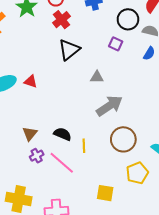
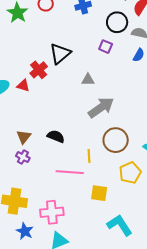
red cross: (62, 20) -> (39, 70), moved
yellow line: (84, 146) -> (89, 156), moved
purple cross: (37, 156) -> (23, 157), moved, turned -32
pink line: (62, 163) -> (70, 172), moved, turned -36

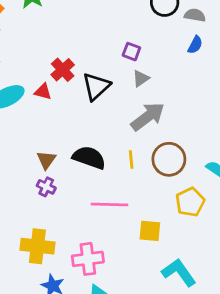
purple square: (106, 47) -> (131, 52), moved
black triangle: (60, 53) -> (96, 86), moved
gray triangle: (88, 80) -> (141, 78), moved, turned -32
black semicircle: (56, 136) -> (89, 158), size x1.4
yellow line: (89, 156) -> (131, 159), moved

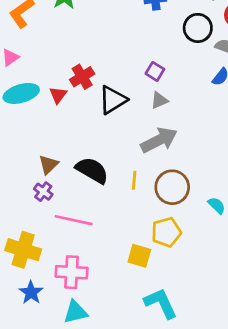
red triangle: (43, 92) -> (58, 95), turned 42
yellow pentagon: (190, 202) -> (166, 232), moved
pink line: (110, 204) -> (74, 220), moved

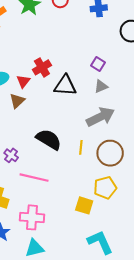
black triangle: (113, 100) -> (65, 85), turned 35
brown triangle: (48, 164) -> (17, 101), moved

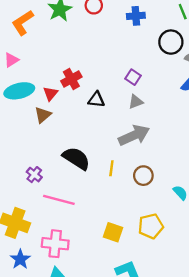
black triangle: (65, 85) -> (96, 100), size x0.7
brown circle: (110, 153) -> (143, 176), size x0.7
yellow pentagon: (105, 188) -> (151, 226), moved

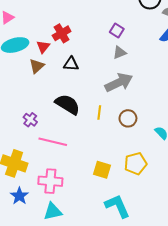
black triangle: (96, 100) -> (71, 64), moved

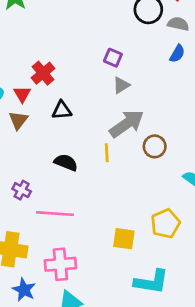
black semicircle: (68, 104) -> (66, 162), size x0.7
yellow line: (99, 112) -> (107, 153), moved
brown circle: (128, 118) -> (155, 146), moved
cyan L-shape: (117, 206) -> (151, 282), turned 132

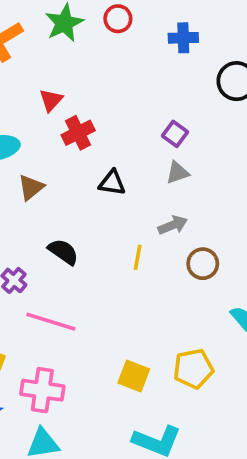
red triangle: (22, 94) -> (51, 100), moved
black triangle: (62, 110) -> (112, 183), moved
gray arrow: (127, 124) -> (173, 225), size x0.6
black semicircle: (66, 162) -> (63, 252), moved

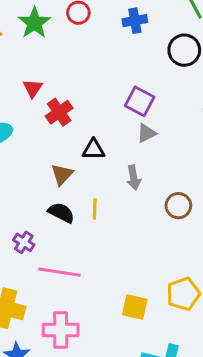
purple square: (175, 134) -> (140, 101), size x1.4
brown triangle: (31, 187) -> (62, 175), moved
gray arrow: (173, 225) -> (134, 178), moved, turned 110
yellow line: (138, 257) -> (95, 209), moved

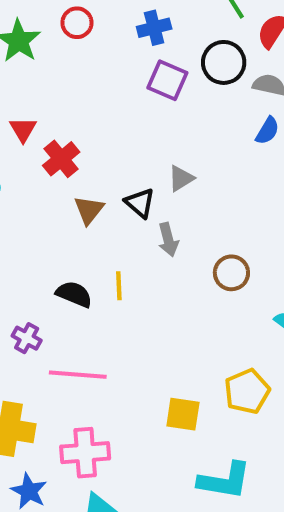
purple square: (140, 101) -> (167, 80), moved
black triangle: (93, 150) -> (140, 203), moved, turned 45
brown triangle: (62, 175) -> (89, 210), moved

